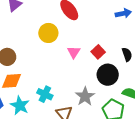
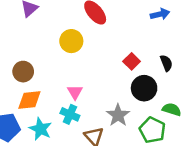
pink triangle: (74, 52) -> (75, 92), moved

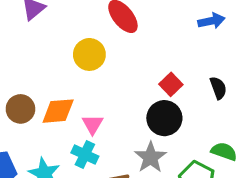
brown circle: (23, 72) -> (20, 109), moved
black circle: (144, 88) -> (164, 118), moved
orange diamond: (29, 100) -> (58, 111), moved

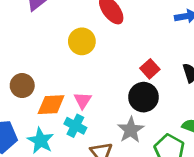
orange diamond: (58, 111) -> (51, 105), moved

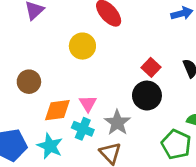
brown circle: (22, 86) -> (29, 82), moved
gray star: (131, 130) -> (117, 123), moved

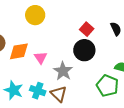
orange diamond: (57, 110) -> (19, 51), moved
cyan cross: (83, 129) -> (38, 91), moved

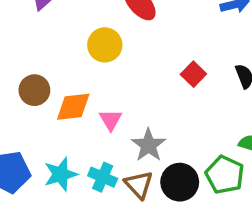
black circle: (84, 50) -> (180, 182), moved
cyan star: (14, 90) -> (60, 174), turned 30

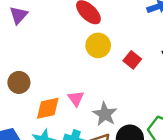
yellow circle: (105, 45) -> (98, 45), moved
orange diamond: (73, 107) -> (48, 108), moved

